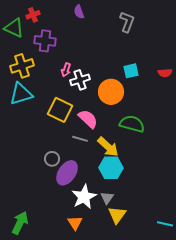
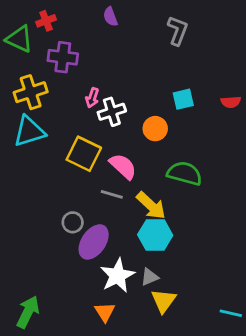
orange circle: (111, 92) -> (155, 129), size x0.7
gray triangle: (107, 198) -> (150, 277), turned 32

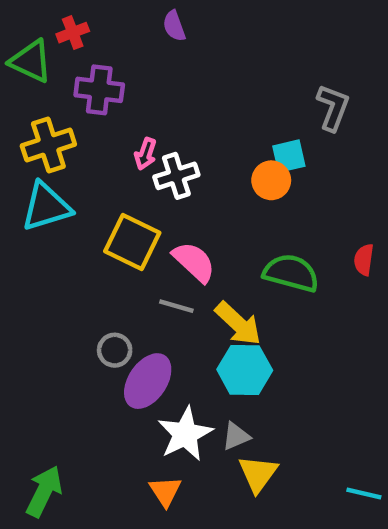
gray L-shape: (178, 31) -> (333, 108), moved
red semicircle: (231, 102) -> (364, 260), moved, turned 102
orange circle: (155, 129) -> (271, 180), moved

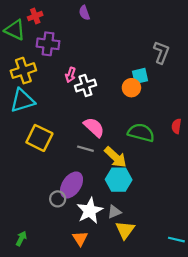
yellow square: (132, 242) -> (39, 138), moved
gray circle: (115, 350) -> (58, 199), moved
green arrow: (44, 491) -> (21, 238), size x0.6

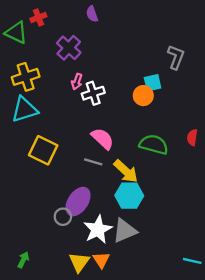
purple cross: (48, 44) -> (69, 48), moved, turned 35
gray triangle: (114, 212) -> (125, 231), size x1.6
yellow triangle: (125, 230) -> (79, 262), moved
orange triangle: (80, 238) -> (101, 260), moved

